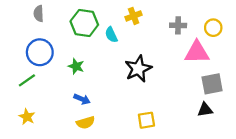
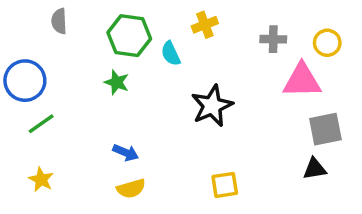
blue circle: (40, 52) -> (25, 81), moved
green star: (76, 66) -> (117, 82), moved

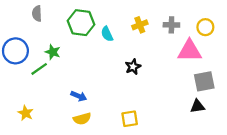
yellow cross: (205, 25) -> (140, 25), moved
green star: (117, 82) -> (53, 52), moved
black star: (212, 106) -> (133, 67), size x0.6
green line: (41, 124) -> (39, 69), moved
yellow square: (225, 185) -> (130, 119), moved

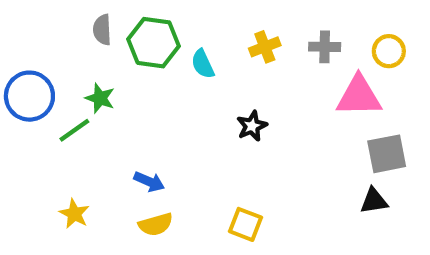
gray semicircle: (37, 14) -> (102, 30), moved
yellow star: (26, 113) -> (74, 214), moved
yellow square: (130, 119) -> (246, 224), turned 30

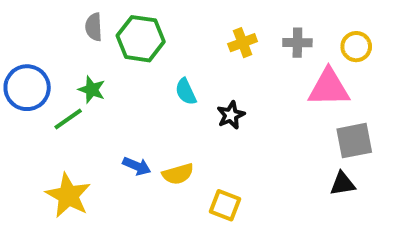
cyan semicircle: (203, 64) -> (186, 92), moved
yellow star: (74, 214) -> (68, 195), size x1.6
yellow semicircle: (156, 224) -> (178, 174), moved

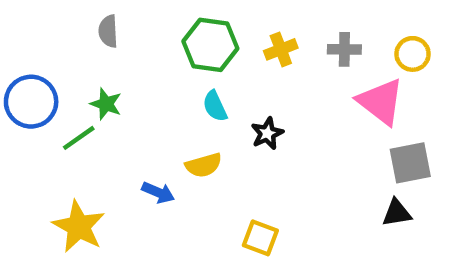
green hexagon: (141, 39) -> (210, 45), moved
pink triangle: (329, 88) -> (381, 102), turned 39
yellow semicircle: (178, 174) -> (204, 165), moved

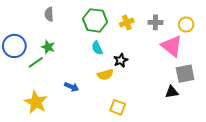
yellow semicircle: (204, 165) -> (105, 75), moved
black triangle: (397, 213) -> (172, 92), moved

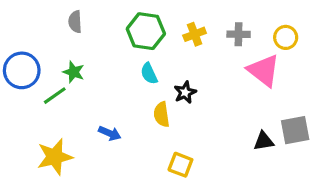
gray square: (185, 74) -> (295, 130), moved
yellow semicircle: (105, 75) -> (162, 114), turned 98
yellow star: (36, 102) -> (55, 157), turned 30

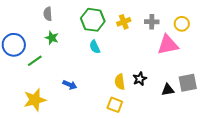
pink triangle: (264, 70) -> (168, 45), turned -50
green star: (74, 72) -> (52, 38), moved
black star: (185, 92) -> (140, 79), moved
yellow semicircle: (162, 114) -> (120, 82), moved

